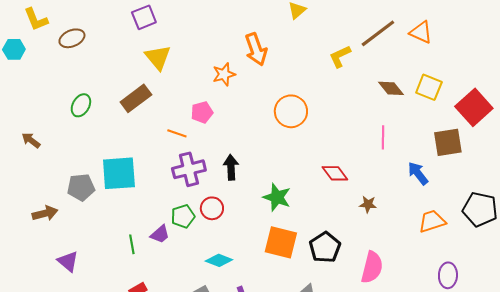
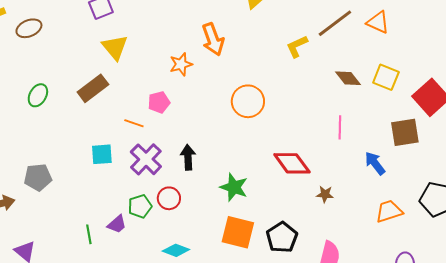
purple cross: (189, 169) -> (146, 159), turned -32
cyan square: (119, 173) -> (102, 154), moved, size x0.6
red diamond: (335, 173) -> (292, 163), size x1.4

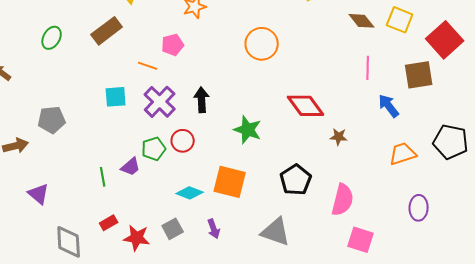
pink line: (340, 127) -> (368, 68), moved
orange square: (238, 232) -> (230, 182), moved

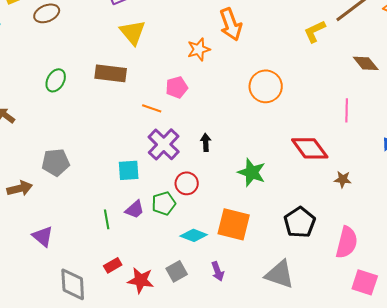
brown rectangle: (107, 31) -> (111, 73), turned 44
pink line: (368, 68) -> (347, 110), moved
cyan square: (116, 97) -> (129, 170), moved
black arrow: (202, 100) -> (206, 142), size x0.7
green pentagon: (154, 149) -> (164, 203), moved

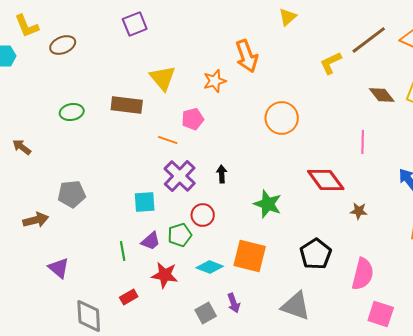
yellow triangle: (133, 32) -> (163, 78), moved
green ellipse: (56, 80) -> (72, 112), turned 50
gray square: (177, 271) -> (206, 313), moved
red star: (141, 280) -> (165, 275), moved

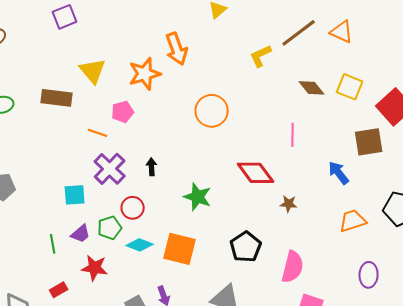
orange star: (215, 81) -> (145, 74), size x1.4
cyan diamond: (210, 267) -> (140, 245), moved

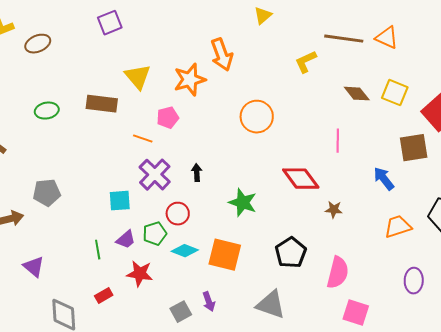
brown line: (299, 33) -> (344, 39), turned 45

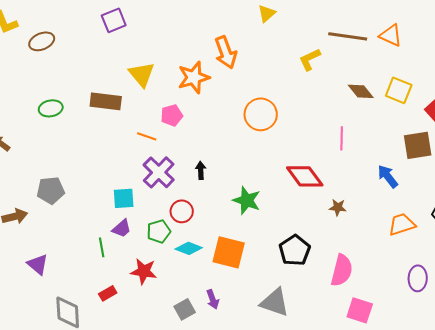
purple trapezoid: (126, 240) -> (122, 228), moved

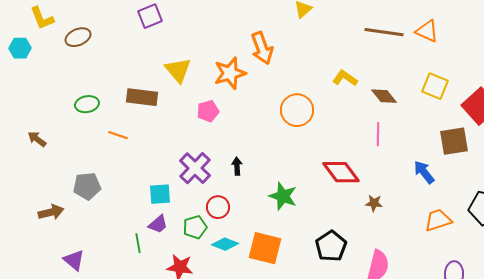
yellow L-shape: (310, 59) -> (345, 78), moved, turned 60
brown diamond: (361, 91) -> (384, 96), moved
orange line: (147, 136) -> (118, 135), moved

